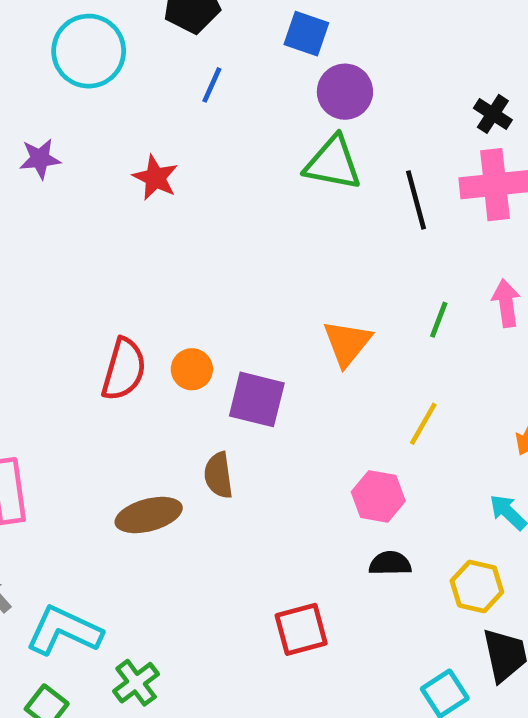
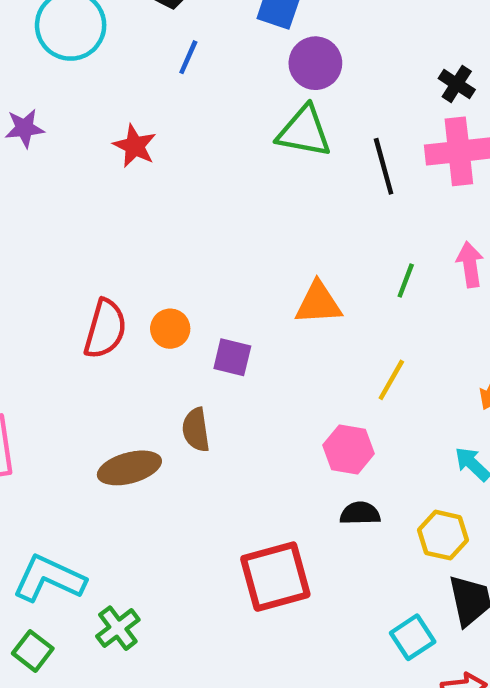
orange triangle: (347, 343) -> (318, 303), turned 48
purple square: (257, 399) -> (232, 357), size x0.7
red square: (301, 629) -> (275, 577), size x1.4

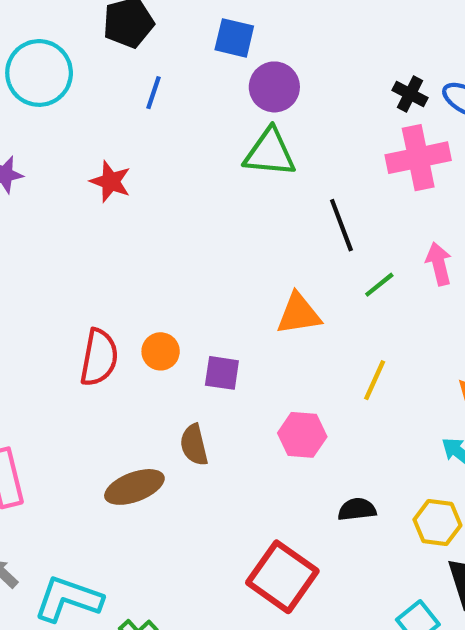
black line: (384, 166) -> (341, 225), moved
green line: (406, 280) -> (379, 285), turned 36
pink hexagon: (349, 449) -> (302, 435), moved
red square: (275, 577) -> (282, 577), turned -34

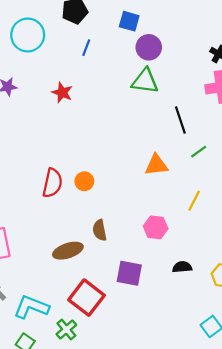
purple square: (222, 373) -> (129, 273), moved, size x1.4
red square: (282, 577) -> (87, 298), moved

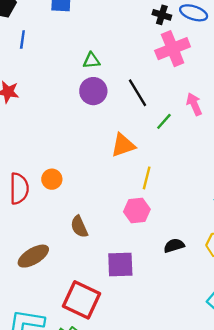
purple circle: (149, 47) -> (93, 91), moved
green triangle: (145, 81) -> (91, 61), size x0.6
yellow line: (194, 201) -> (147, 178), moved
brown ellipse: (68, 251) -> (33, 256), moved

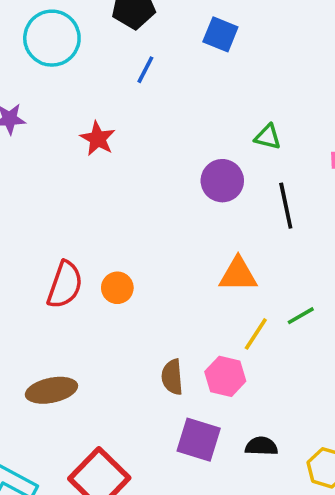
green triangle: (91, 61) -> (268, 137), moved
green line: (164, 121) -> (301, 316), moved
brown semicircle: (79, 227) -> (172, 377), moved
purple square: (120, 264) -> (199, 440), moved

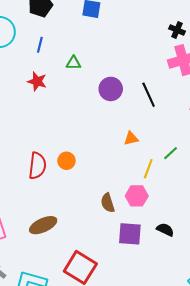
blue line: (145, 70) -> (40, 45), moved
green triangle: (268, 137) -> (74, 63), moved
orange triangle: (238, 274) -> (131, 138), size x0.7
black semicircle: (261, 446) -> (165, 230), turned 36

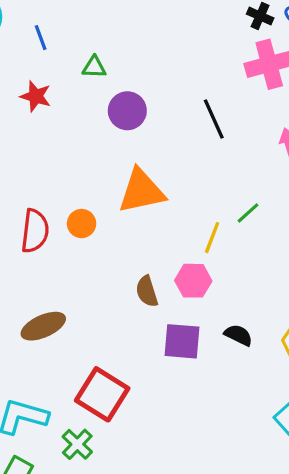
blue line: (40, 45) -> (41, 38), turned -35
purple circle: (111, 89) -> (127, 111), moved
orange triangle: (131, 138) -> (141, 191), moved, size x2.0

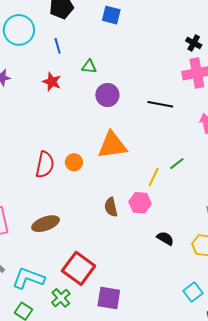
black line: (214, 119) -> (160, 104), turned -60
purple square: (182, 341) -> (109, 298), moved

